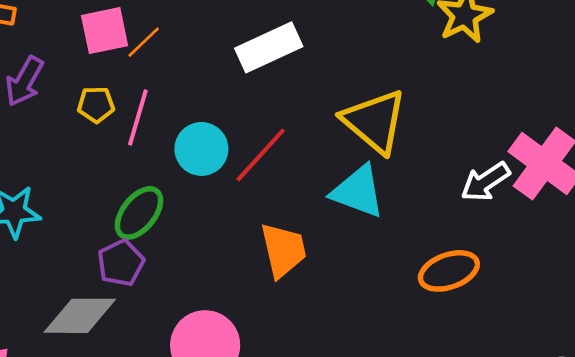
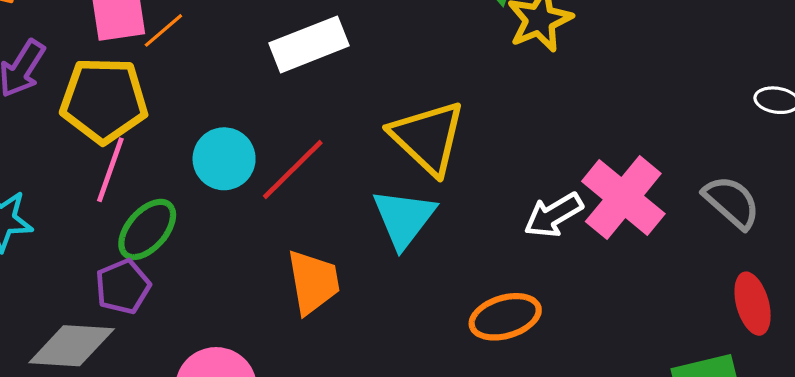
yellow pentagon: (96, 105) -> (104, 100), size x2.0
pink line: (138, 117) -> (110, 170), moved
cyan triangle: (358, 191) -> (404, 218), turned 44

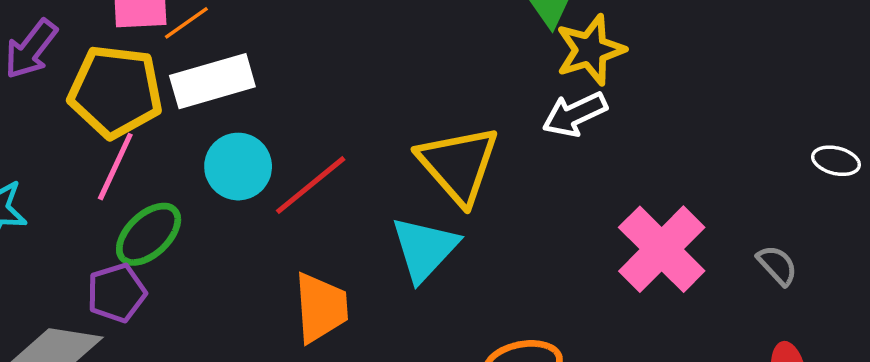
white rectangle: (309, 44) -> (212, 81), moved
gray semicircle: (732, 202) -> (777, 265), size x0.7
white arrow: (553, 215) -> (575, 114), moved

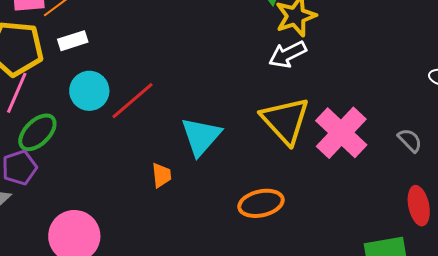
white rectangle: (212, 81) -> (73, 41), size x0.6
yellow triangle: (458, 165) -> (285, 120), moved
orange trapezoid: (321, 308) -> (161, 175), moved, size x0.6

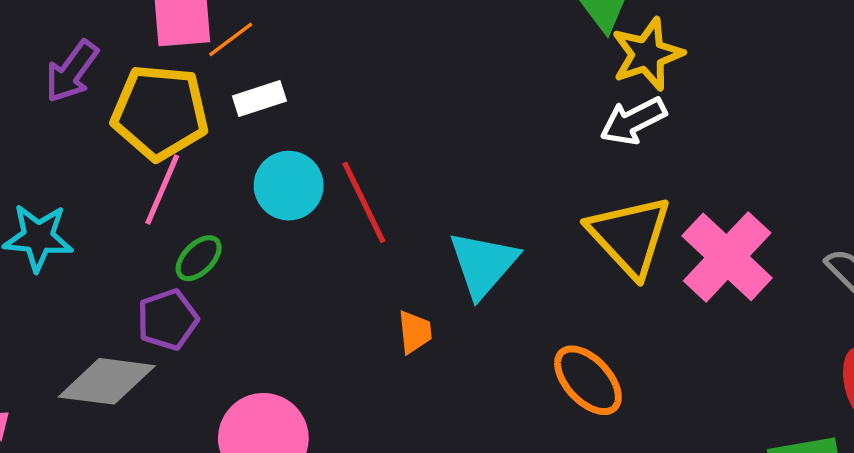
red line: (132, 101) -> (364, 202), turned -75
green ellipse: (37, 132) -> (199, 258), size x0.7
orange ellipse: (261, 203) -> (588, 380), turned 60

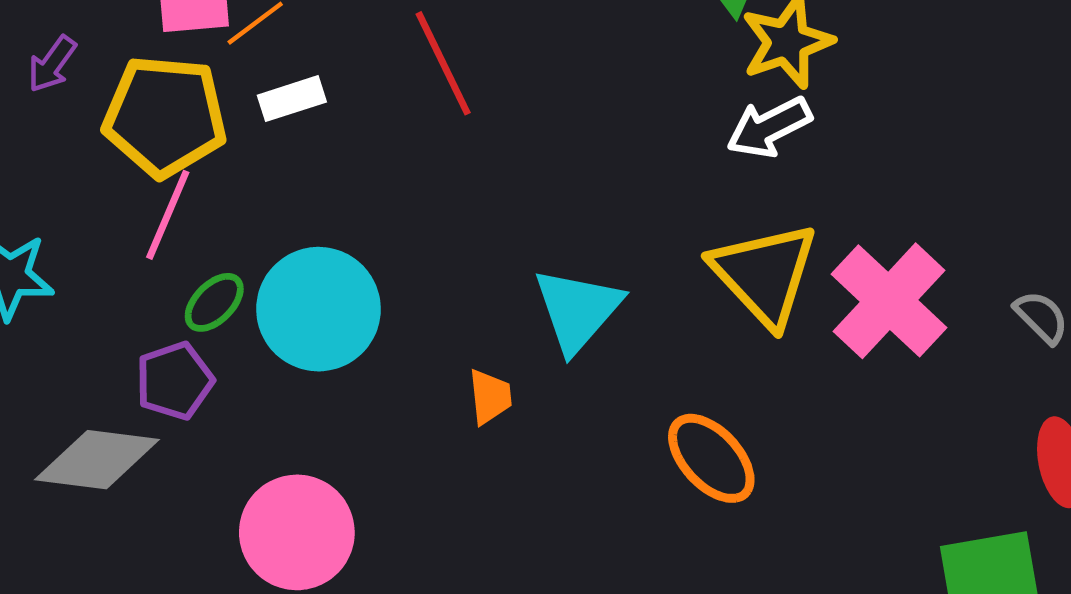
purple arrow: (72, 71) -> (52, 64), size x0.7
cyan circle: (289, 186) -> (318, 309), moved, size x1.4
red line: (364, 202) -> (443, 63), moved

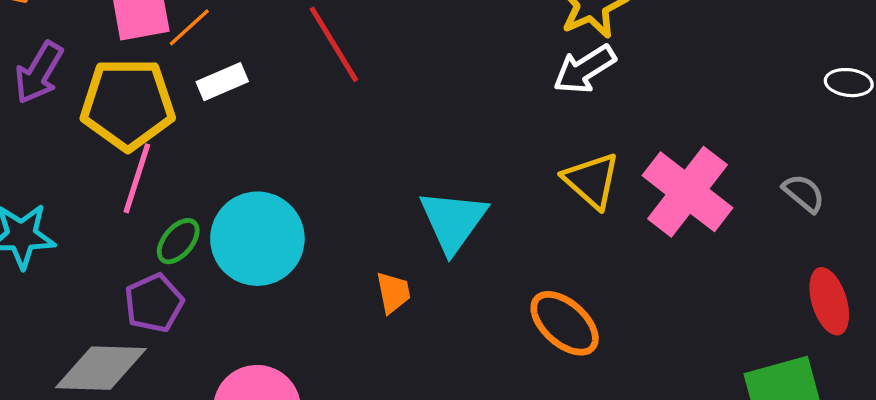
purple arrow: (52, 64) -> (39, 73), size x1.4
yellow triangle: (765, 274) -> (592, 180), size x0.7

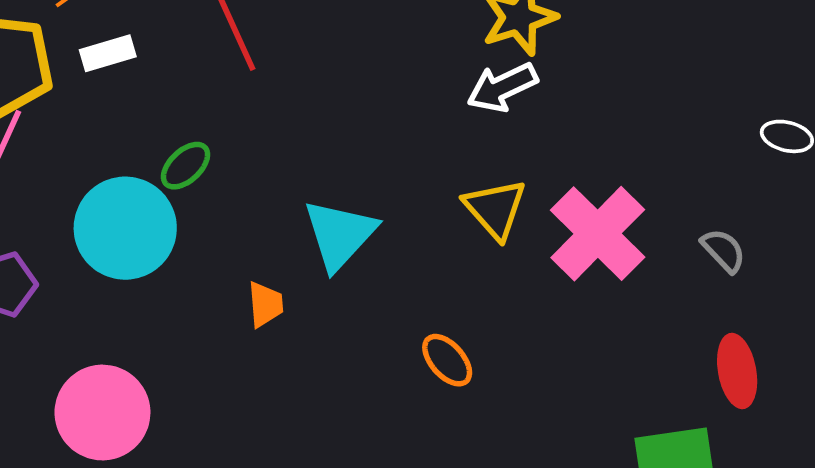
green ellipse: (178, 241) -> (186, 166), moved
orange ellipse: (565, 323) -> (447, 360), size x0.7

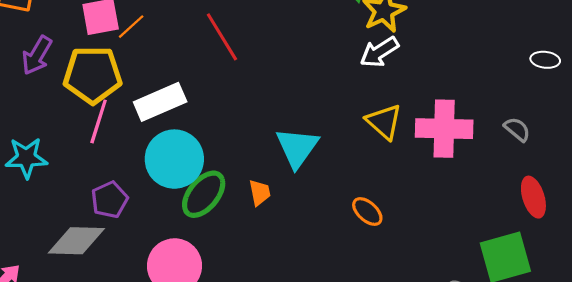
white rectangle: (108, 53) -> (160, 102), moved, size x1.6
green ellipse: (186, 166) -> (204, 194), moved, size x1.6
pink cross: (598, 234) -> (444, 129), turned -36

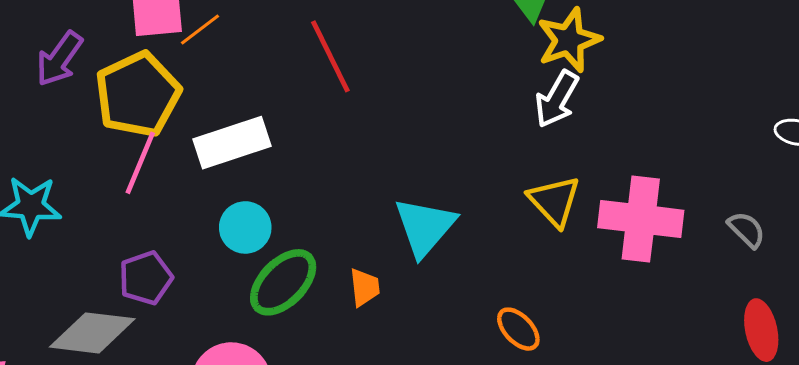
white arrow: (379, 52) -> (557, 99), turned -33
yellow pentagon: (93, 75) -> (138, 94), turned -30
cyan circle: (174, 159) -> (245, 227), size x0.6

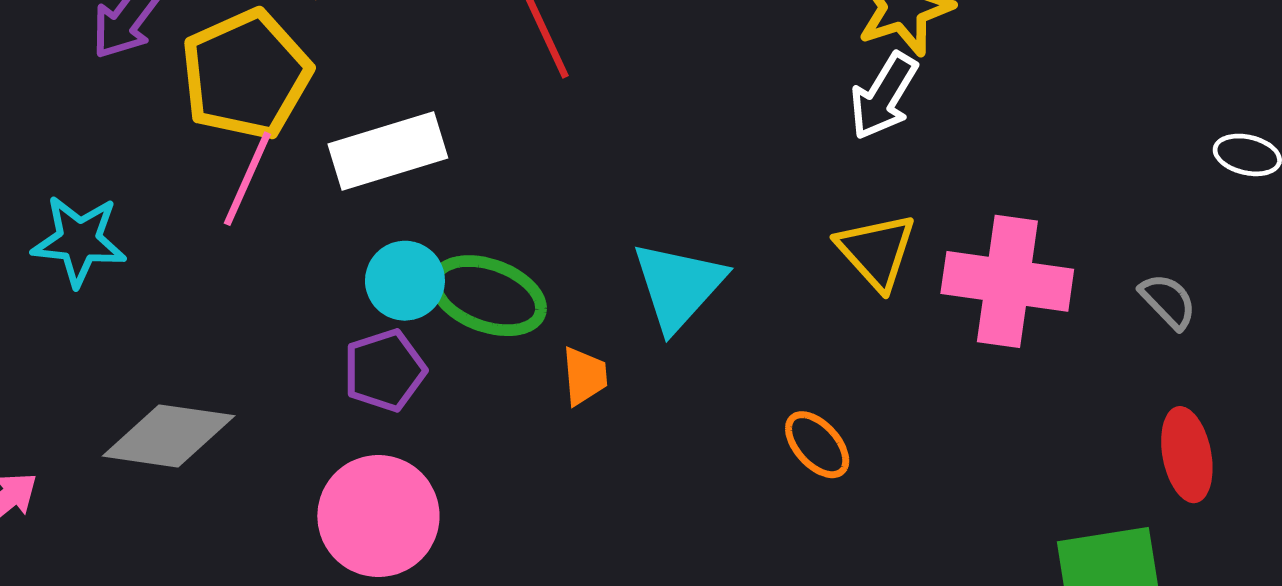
purple pentagon: (146, 278) -> (385, 370), moved
green ellipse: (283, 282) -> (488, 296), moved, turned 64

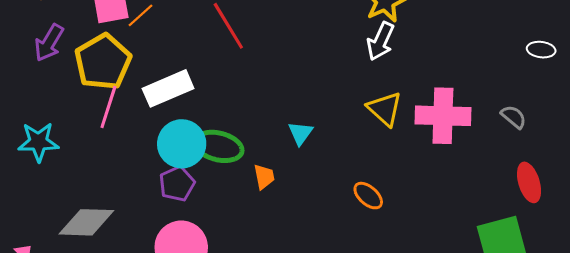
cyan circle: (405, 281) -> (182, 144), size x1.4
cyan triangle: (678, 286) -> (300, 133), size x0.6

